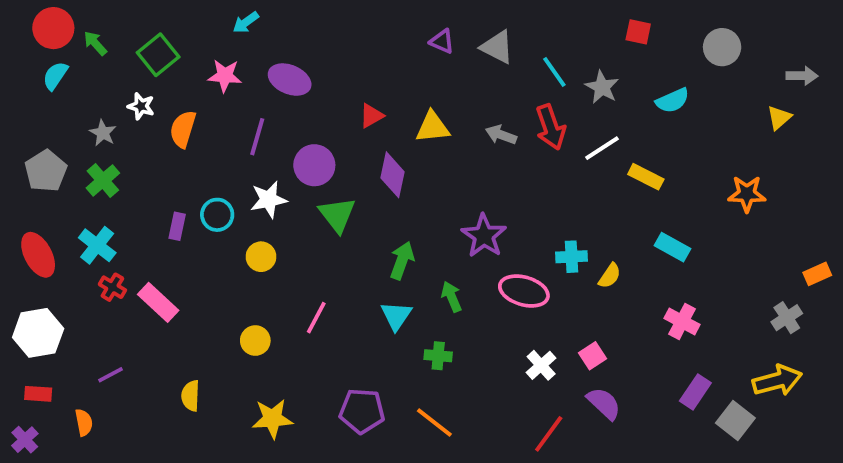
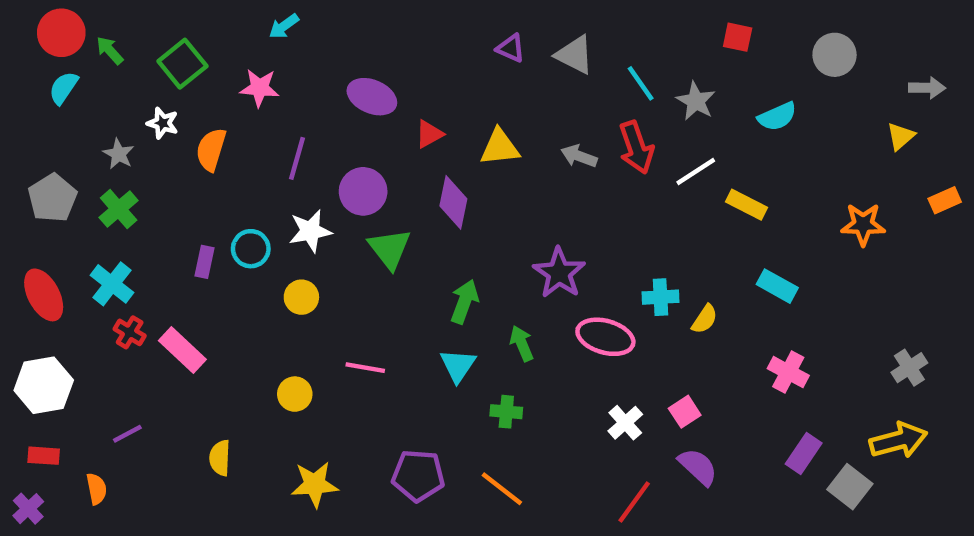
purple ellipse: (290, 80) -> (372, 97), moved
orange rectangle: (817, 274) -> (945, 200), moved
pink line: (316, 318) -> (365, 368), turned 72

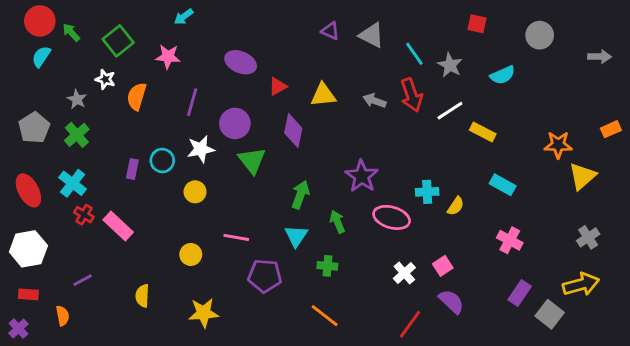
yellow triangle: (901, 136) -> (582, 176), moved, size x1.5
purple pentagon: (418, 476) -> (265, 276), moved

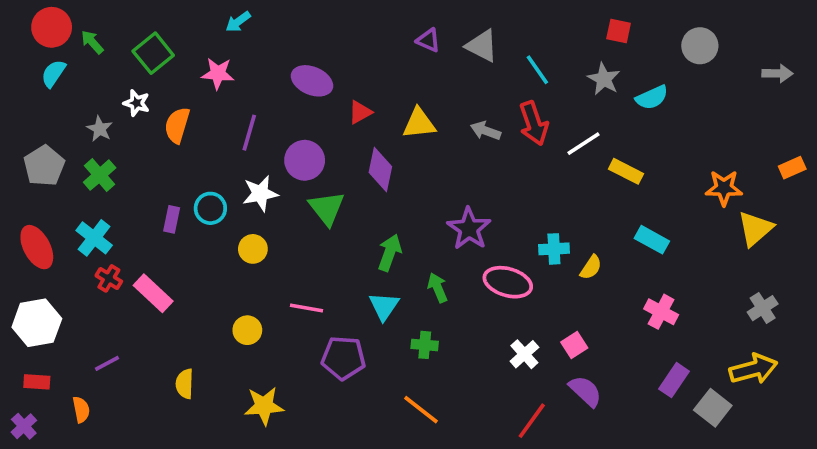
gray star: (450, 65) -> (604, 79), moved

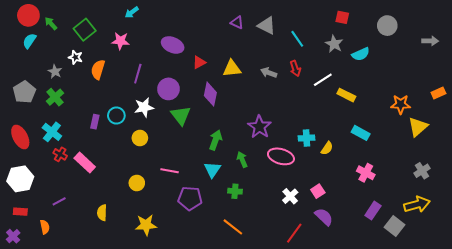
red arrow: (534, 123) -> (295, 68), size x0.7

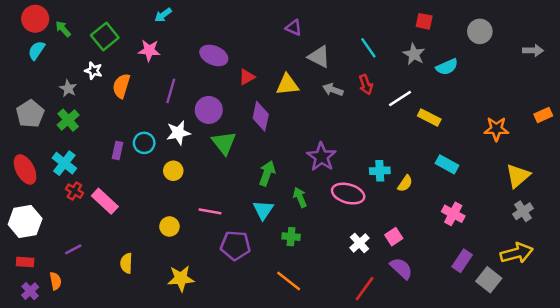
gray triangle: (267, 26) -> (319, 57), moved
yellow triangle: (418, 127) -> (518, 176), moved
purple cross: (13, 236) -> (30, 291), moved

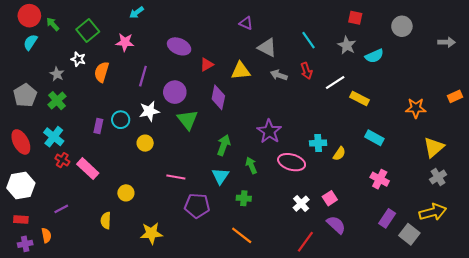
yellow circle: (169, 226) -> (126, 193), moved
purple cross: (30, 291) -> (25, 244), turned 32

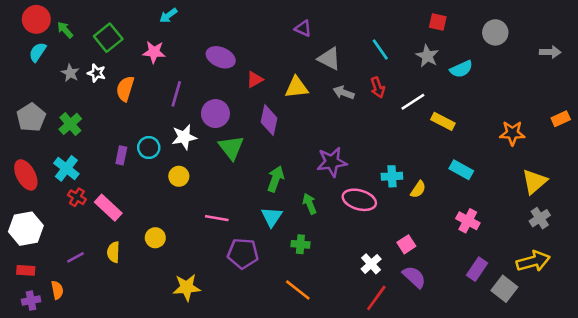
gray star: (57, 74) -> (70, 73), moved
purple star: (269, 131) -> (332, 162), turned 30
white cross: (301, 204) -> (371, 264), moved
yellow semicircle: (106, 221) -> (113, 252), moved

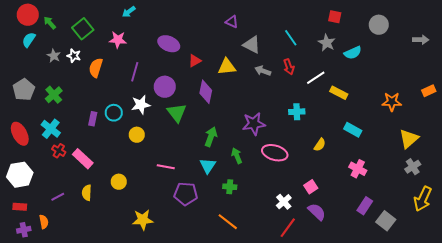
cyan cross: (392, 176) -> (297, 112), moved
yellow arrow: (533, 261) -> (423, 199), moved, turned 130

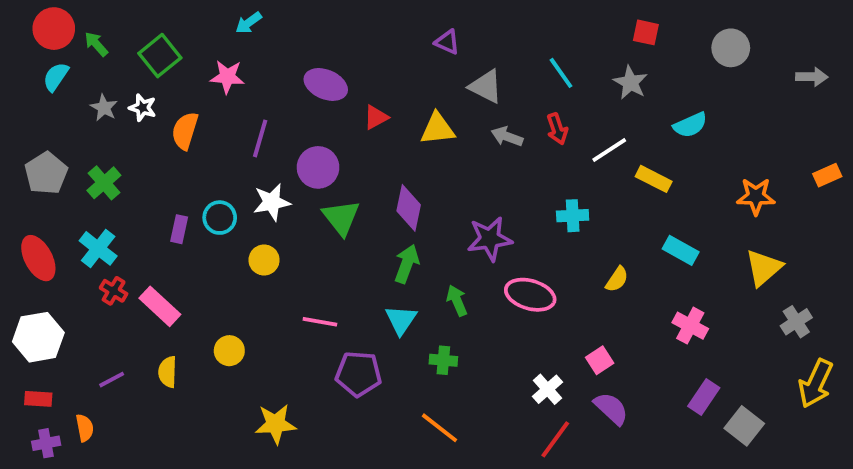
cyan semicircle: (353, 53) -> (690, 125), moved
purple diamond: (206, 92) -> (409, 208), moved
yellow triangle: (409, 139) -> (764, 268), moved

